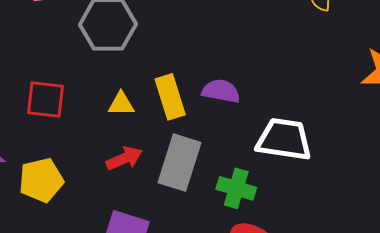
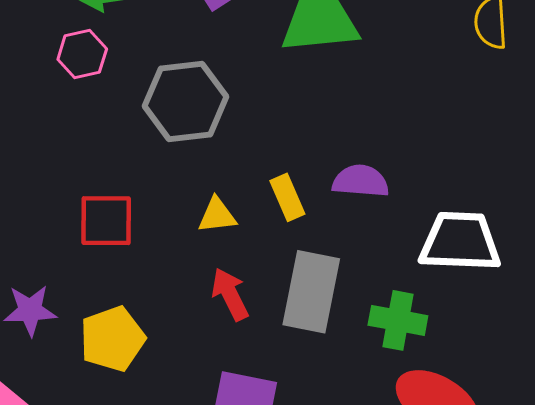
yellow rectangle: (170, 97) -> (287, 197), size x0.7
red arrow: (124, 158) -> (230, 294), turned -87

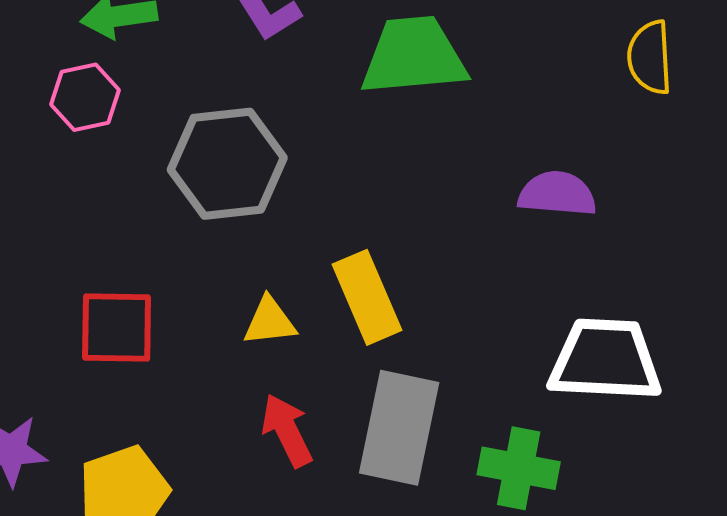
purple semicircle: (361, 181) -> (557, 194), moved
yellow rectangle: (287, 197) -> (367, 297), size x1.4

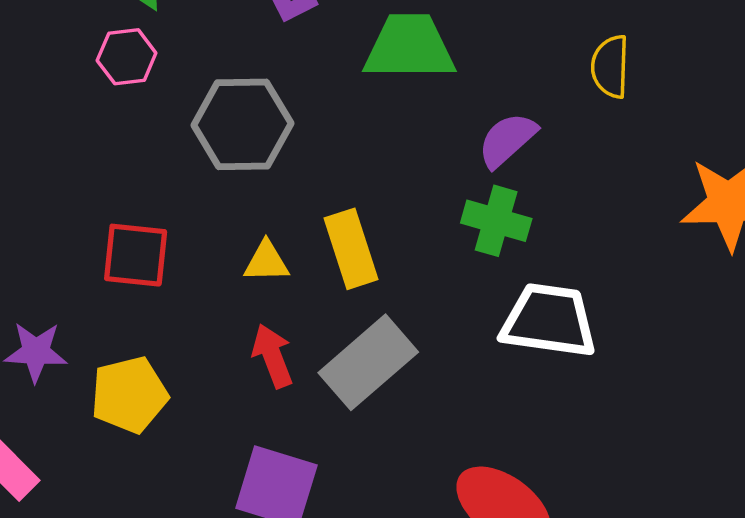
purple semicircle: (557, 194) -> (507, 140), moved, turned -52
gray rectangle: (399, 428) -> (368, 362), turned 32
green cross: (519, 468) -> (496, 221), moved

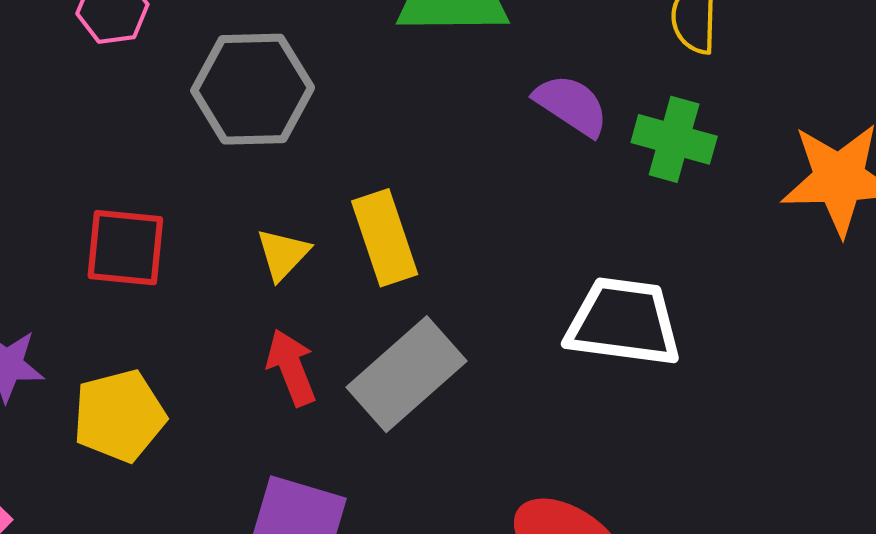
purple semicircle: (507, 140) -> (571, 105), turned 76
green cross: (496, 221) -> (674, 139), moved
yellow triangle: (266, 262) -> (283, 254), turned -45

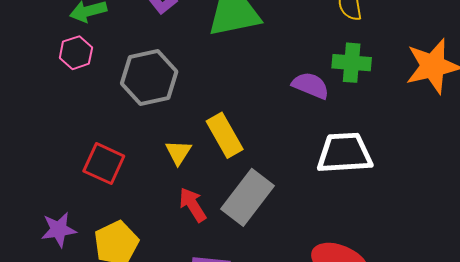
purple semicircle: (571, 105) -> (311, 85), moved
red square: (125, 248) -> (104, 164), turned 30

